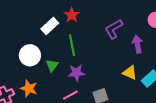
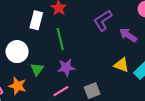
white rectangle: (50, 26) -> (36, 20), turned -30
purple arrow: (137, 44) -> (128, 35), turned -42
green triangle: (52, 65) -> (37, 69), moved

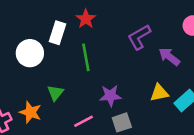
white circle: (17, 52) -> (30, 53), moved
yellow triangle: (121, 65) -> (159, 93), turned -35
purple star: (66, 67) -> (110, 96), moved

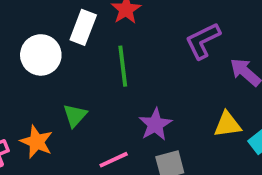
purple star: (110, 96) -> (155, 124), turned -30

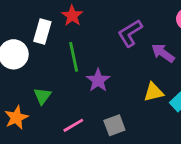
purple star: (155, 124) -> (98, 80), moved
orange star: (37, 142) -> (16, 118), turned 30

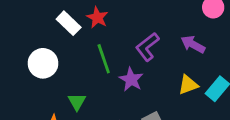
white rectangle: (42, 32) -> (69, 23), moved, turned -55
purple L-shape: (130, 33) -> (147, 47), moved

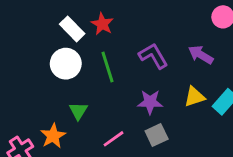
purple L-shape: (147, 47) -> (153, 56), turned 96
white circle: (43, 63) -> (66, 64), moved
purple star: (131, 79) -> (150, 102), moved, turned -30

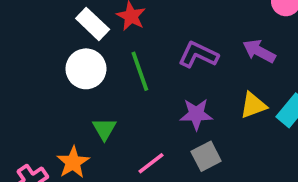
purple L-shape: (153, 56) -> (198, 55), turned -32

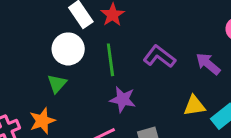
purple star: (196, 114) -> (123, 99), moved
green triangle: (104, 129) -> (57, 84), moved

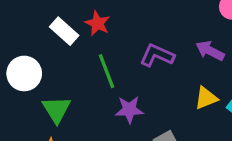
white circle: (68, 49) -> (24, 73), moved
green triangle: (57, 84) -> (56, 109), size x1.4

